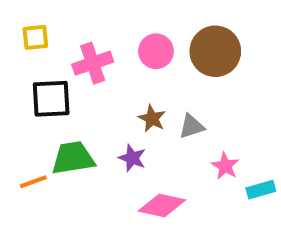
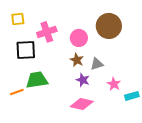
pink circle: (156, 51) -> (79, 38), moved
purple star: (132, 158) -> (83, 80), moved

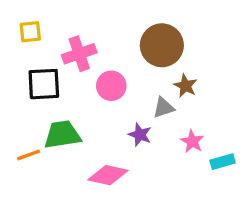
brown circle: (109, 26) -> (162, 45), moved
pink circle: (79, 38) -> (111, 86), moved
brown star: (77, 60) -> (185, 86), moved
pink diamond: (82, 104) -> (108, 175), moved

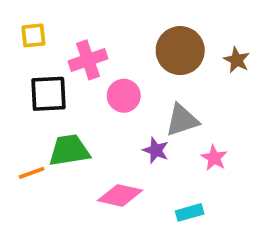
brown star: (185, 86) -> (237, 60), moved
gray triangle: (164, 108) -> (182, 120), size x1.4
cyan rectangle: (223, 162) -> (190, 212), moved

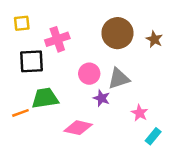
pink circle: (124, 96) -> (89, 74), moved
pink star: (214, 158) -> (140, 113), moved
cyan rectangle: (190, 212) -> (153, 136), moved, turned -35

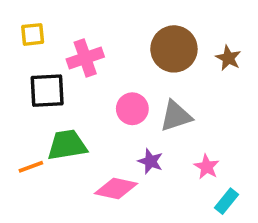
purple star: (102, 98) -> (150, 161), moved

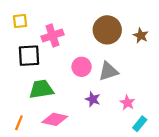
orange line: (31, 167) -> (19, 123), moved, turned -48
pink diamond: (116, 188) -> (55, 119), moved

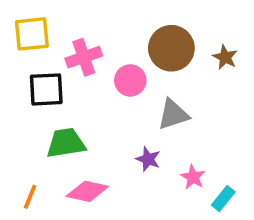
yellow square: (20, 21) -> (32, 34), size x1.5
pink circle: (82, 67) -> (130, 80), moved
pink star: (127, 103) -> (193, 177), moved

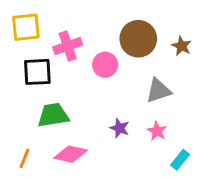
gray triangle: (173, 114) -> (158, 91), moved
pink star: (193, 177) -> (157, 131), moved

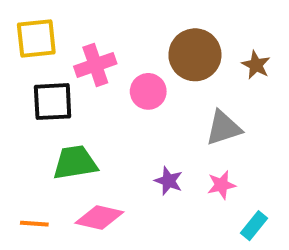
pink star: (157, 131) -> (221, 185), turned 30
orange line: (24, 158) -> (34, 224), turned 72

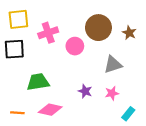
black square: (53, 102) -> (14, 49), moved

